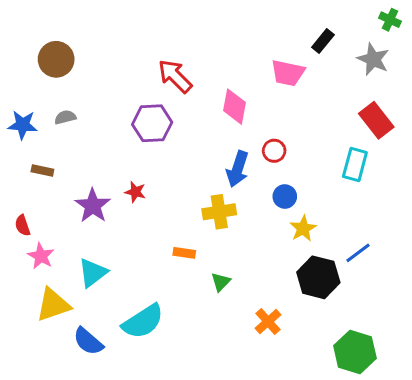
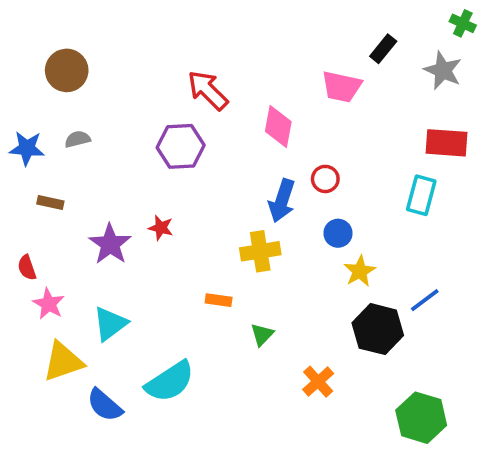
red rectangle: (376, 120) -> (447, 143), turned -48

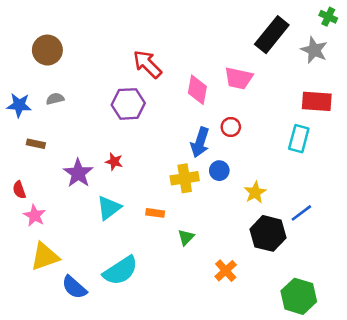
black rectangle: (383, 49) -> (272, 35), size x1.8
pink trapezoid: (342, 87) -> (239, 78), moved
blue circle: (338, 233) -> (219, 171), moved
cyan triangle: (110, 324) -> (109, 208), moved

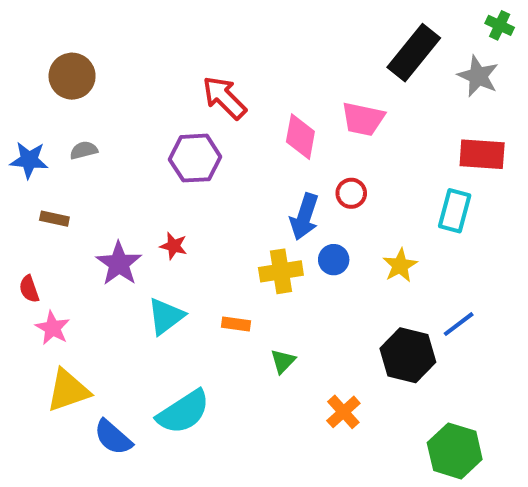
yellow star: (255, 192) -> (400, 265), moved

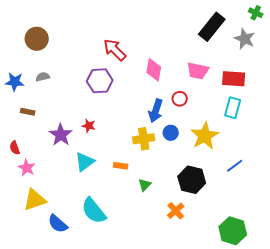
pink trapezoid: (363, 119) -> (198, 71), moved
red rectangle: (482, 154) -> (234, 79), moved
yellow star: (400, 265) -> (205, 136), size x1.6
black hexagon: (408, 355) -> (192, 180), moved
cyan semicircle: (183, 412) -> (94, 211), turned 84

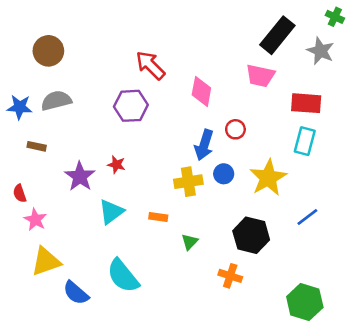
pink trapezoid: (198, 71) -> (260, 76), moved
gray semicircle: (43, 77) -> (56, 101), size x1.6
orange cross: (176, 211) -> (230, 276), turned -30

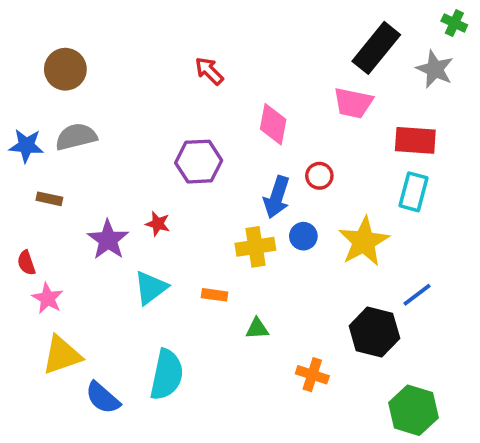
red arrow: (150, 65) -> (209, 71), moved, size x0.7
purple hexagon: (131, 106) -> (199, 162), moved
black hexagon: (251, 235) -> (374, 332), moved
green triangle: (190, 242) -> (257, 329), turned 42
cyan semicircle: (123, 276) -> (167, 375), turned -129

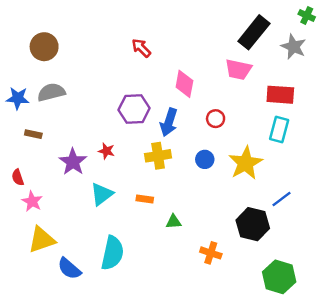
blue arrow: (277, 197) -> (169, 122), moved
yellow cross: (255, 247) -> (158, 156), moved

